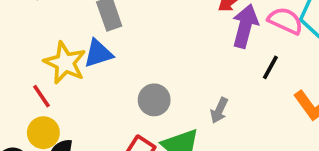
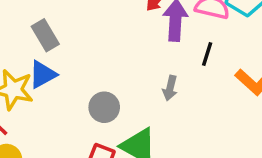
gray arrow: (219, 110) -> (170, 88), moved

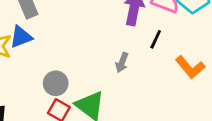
gray circle: (104, 107) -> (56, 83), moved

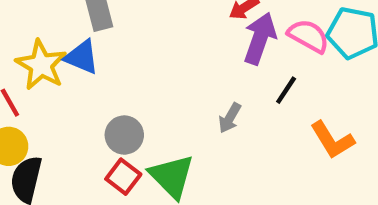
blue triangle: (21, 37) -> (82, 57), turned 35

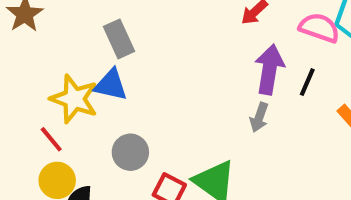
purple arrow: (260, 38) -> (269, 69), moved
gray circle: (124, 135) -> (130, 152), moved

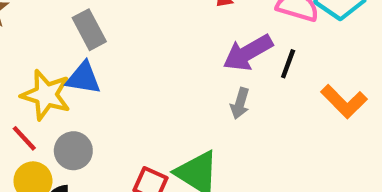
purple arrow: (269, 69) -> (248, 53), turned -126
gray circle: (130, 152) -> (73, 151), moved

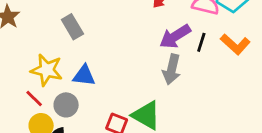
blue triangle: (83, 78) -> (84, 76), moved
orange L-shape: (344, 102) -> (235, 44), moved
gray arrow: (240, 103) -> (172, 69), size x1.5

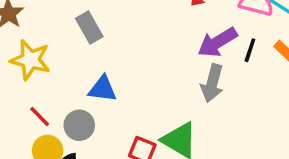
yellow star: (47, 70) -> (30, 60), moved

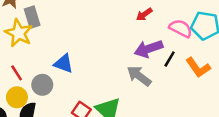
gray rectangle: (89, 28) -> (32, 17), moved
gray arrow: (212, 83) -> (139, 76), turned 100

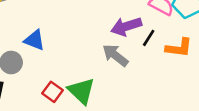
orange L-shape: (198, 68) -> (179, 48), turned -50

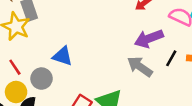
black line: (149, 38) -> (171, 58), moved

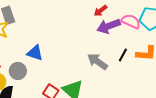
purple arrow: (149, 39) -> (109, 26), moved

